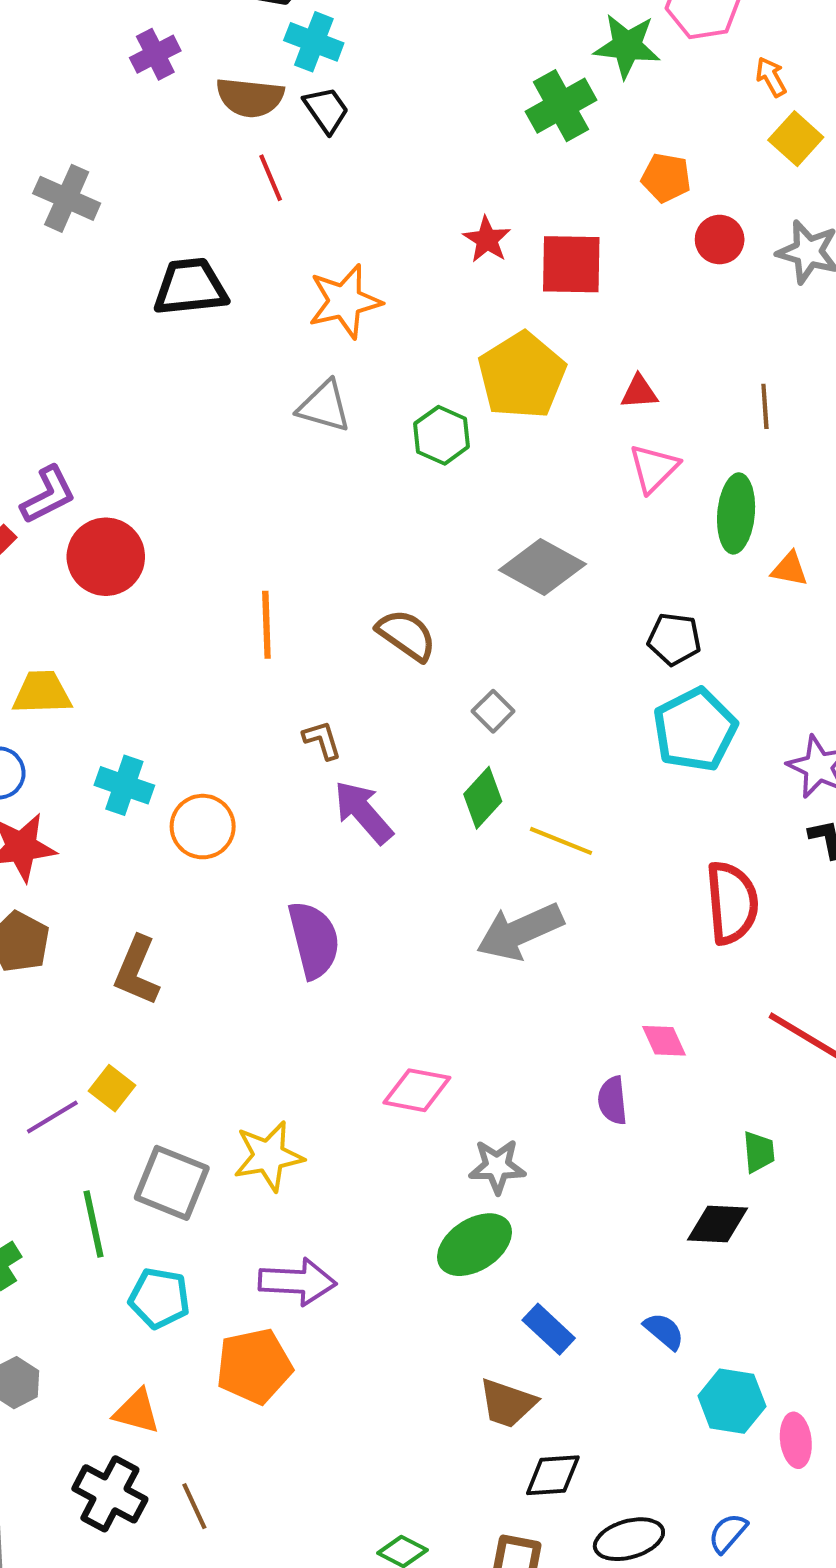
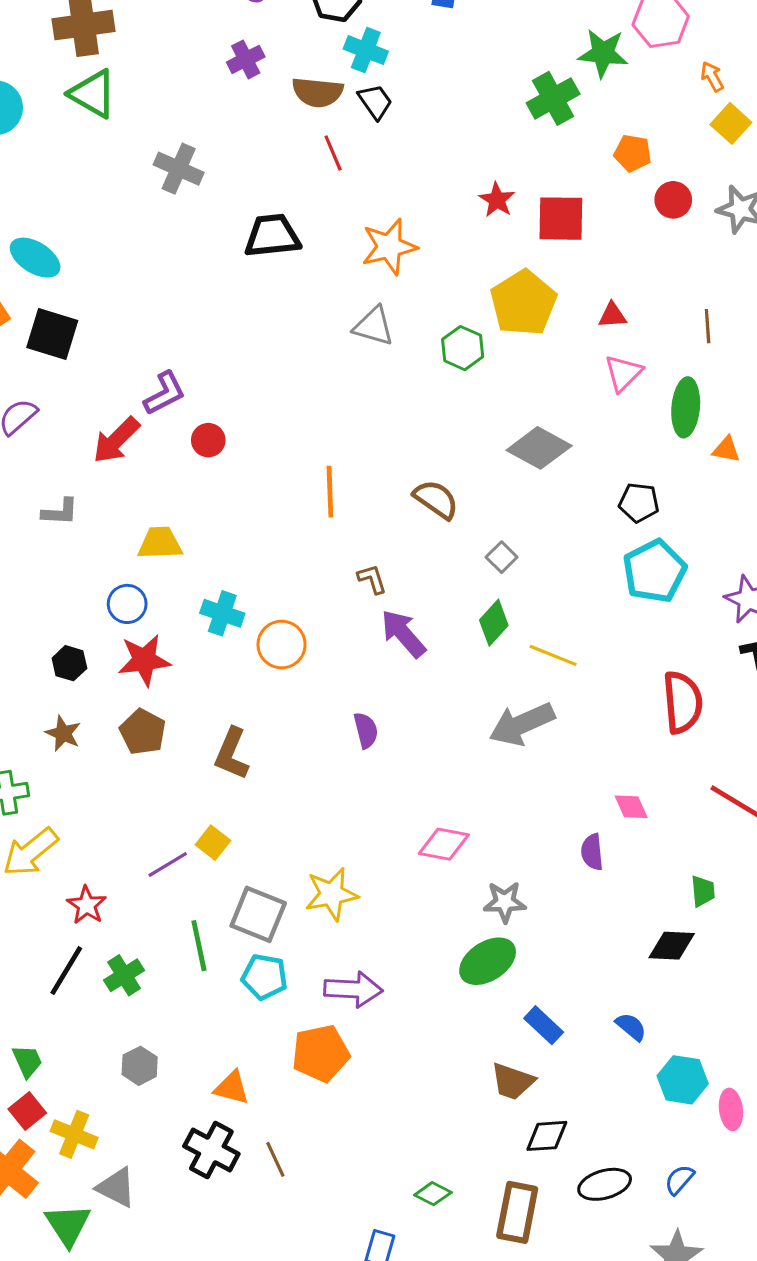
red circle: (106, 557) -> (208, 440), size x0.6
purple semicircle: (314, 940) -> (366, 730), size x0.6
cyan pentagon: (159, 1298) -> (264, 977), moved

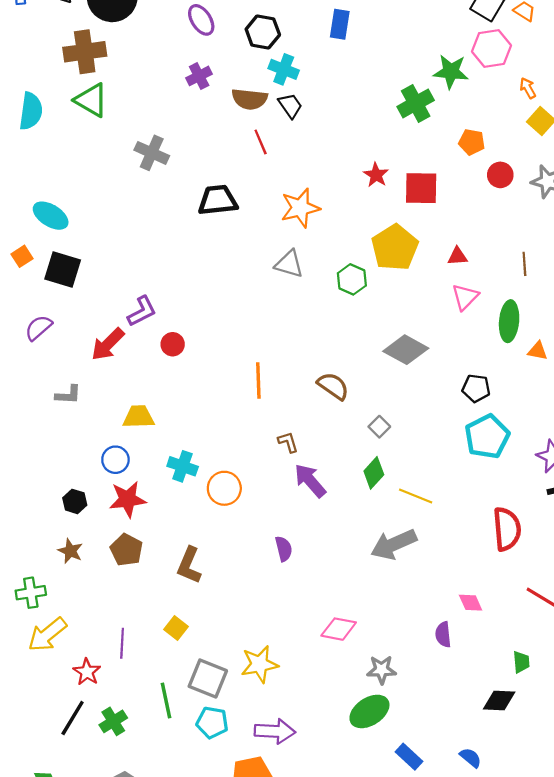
purple line: (168, 864) -> (122, 643), moved, turned -56

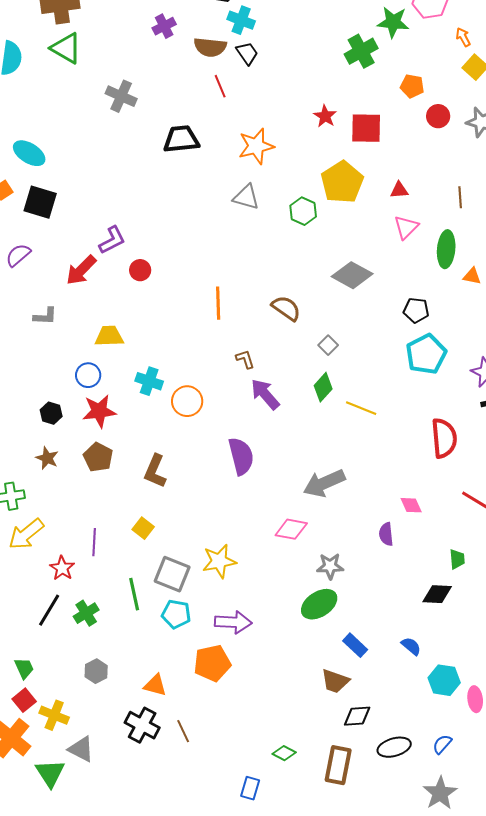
gray arrow: (394, 544) -> (324, 483), moved
purple semicircle: (284, 549) -> (241, 456), size x1.6

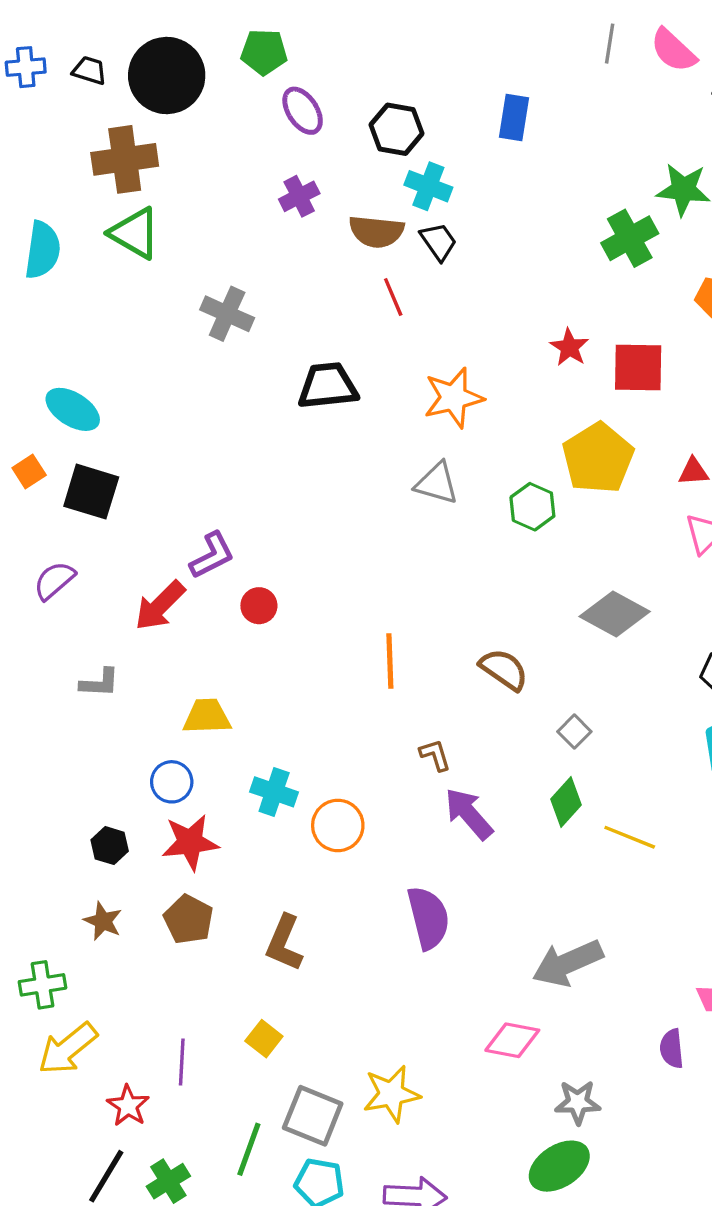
green line: (134, 594) -> (249, 1149), turned 32

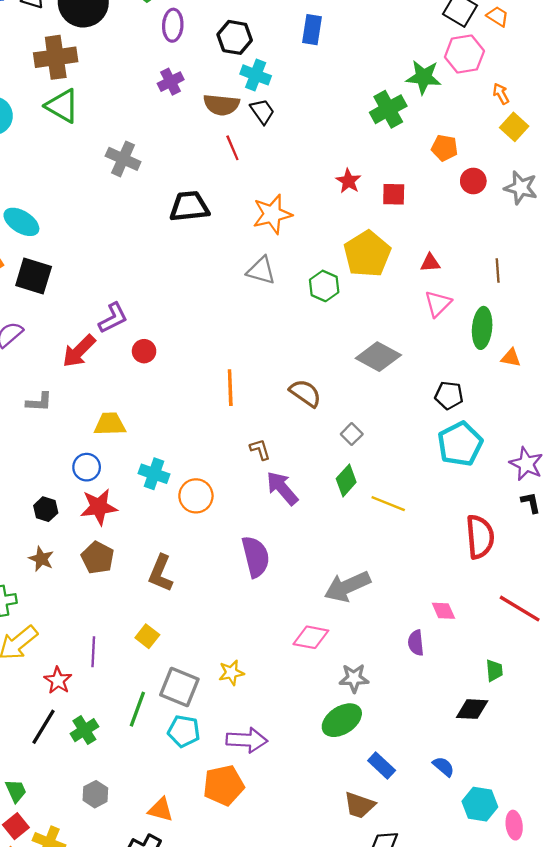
purple ellipse: (303, 111) -> (173, 25), turned 36
red square: (638, 367) -> (394, 194), size x0.7
yellow star: (391, 1094) -> (231, 673), size x0.7

